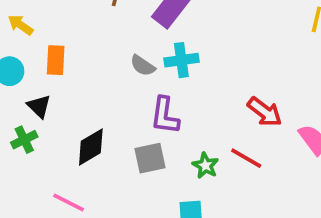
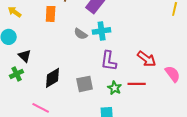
orange rectangle: (56, 60) -> (51, 14), moved
purple L-shape: (165, 116) -> (109, 61), moved
red line: (246, 158) -> (137, 84), turned -30

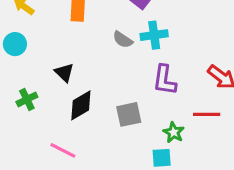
black triangle: (25, 56) -> (64, 73), moved
green star: (115, 88) -> (174, 132), moved

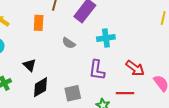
cyan cross: (154, 35) -> (106, 38), moved

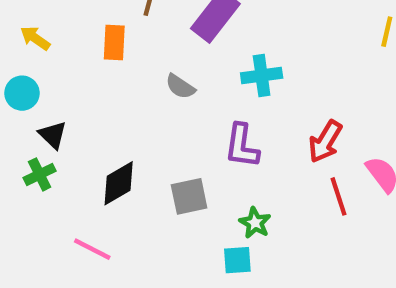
black triangle: (30, 65) -> (53, 135), moved
red arrow: (135, 68) -> (325, 141), turned 84
red line: (125, 93) -> (338, 196), moved, turned 72

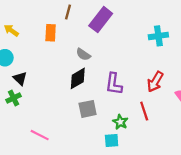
cyan cross: (262, 76) -> (158, 36), moved
black diamond: (119, 183) -> (78, 78), moved
red line: (338, 196) -> (144, 111), moved

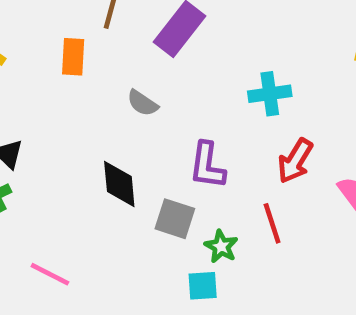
cyan cross: (158, 36) -> (270, 94), moved
black diamond: (78, 78) -> (119, 184), moved, turned -65
gray square: (88, 109) -> (175, 219), moved, turned 30

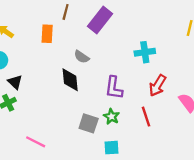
black diamond: (119, 184) -> (70, 80), moved
gray square: (175, 219) -> (89, 123), moved
green star: (221, 246) -> (112, 117), moved

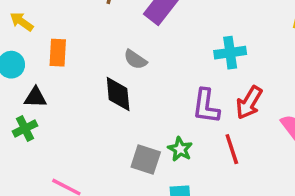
orange rectangle: (47, 34) -> (58, 53), moved
black triangle: (15, 82) -> (35, 97), turned -42
purple L-shape: (114, 88) -> (206, 106), moved

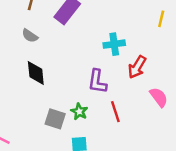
gray semicircle: (135, 60) -> (30, 36), moved
red arrow: (249, 103) -> (137, 67), moved

